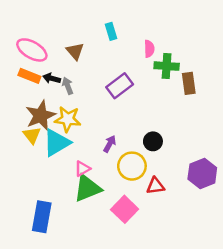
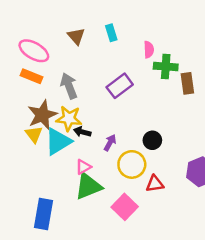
brown triangle: (75, 51) -> (76, 36), moved
black arrow: (52, 78) -> (82, 132), moved
gray arrow: (68, 86) -> (69, 86), size x1.5

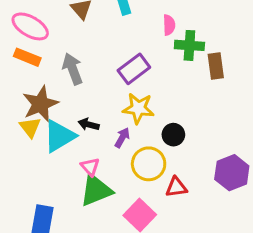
yellow star: (69, 119) -> (138, 108), moved
pink triangle: (83, 167) -> (90, 167), turned -42

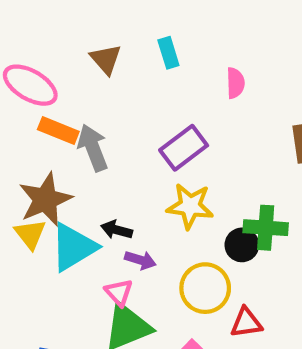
green cross: (189, 45) -> (266, 228), moved
orange rectangle: (27, 57) -> (58, 130), moved
purple arrow: (122, 138) -> (140, 260), moved, turned 78

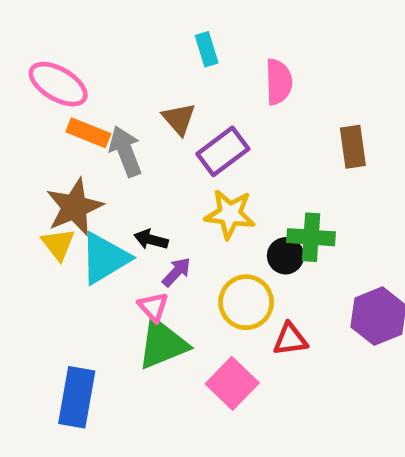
brown triangle: (106, 59) -> (179, 119), moved
pink semicircle: (235, 83) -> (279, 82), size x1.4
purple arrow: (140, 260) -> (176, 272), turned -64

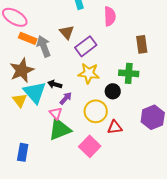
green cross: (311, 237) -> (129, 73), moved
yellow triangle: (58, 244) -> (20, 100), moved
cyan triangle: (105, 258) -> (35, 92), turned -40
blue rectangle: (77, 397) -> (23, 152), size x0.7

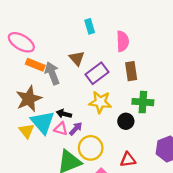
brown rectangle: (142, 44) -> (131, 71), moved
yellow circle: (96, 111) -> (91, 148), moved
pink triangle: (56, 113) -> (61, 129), moved, turned -32

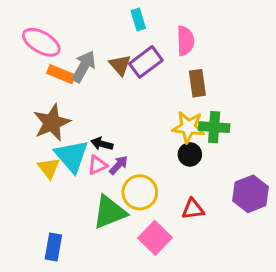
gray arrow: (52, 73) -> (84, 66), moved, turned 50
purple rectangle: (97, 73) -> (146, 62), moved
yellow star: (100, 102) -> (188, 127), moved
pink triangle: (61, 129) -> (97, 165), turned -40

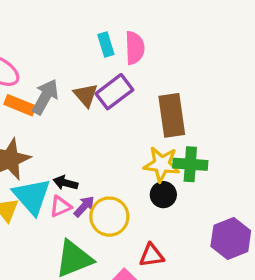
pink semicircle: (185, 41) -> (135, 48), moved
brown rectangle: (197, 83) -> (172, 115), size x1.4
yellow circle: (140, 192) -> (109, 217), moved
red triangle: (193, 209) -> (152, 255), moved

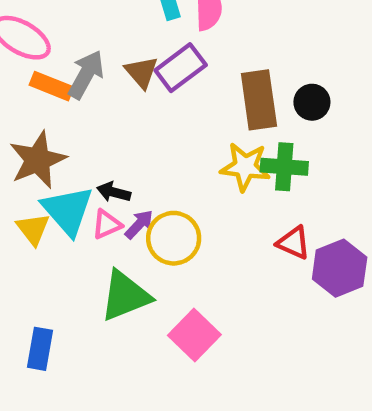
black circle: (163, 195) -> (312, 102), moved
red triangle: (152, 255) -> (293, 243), moved, turned 32

